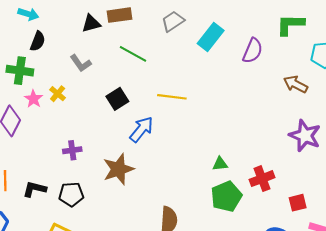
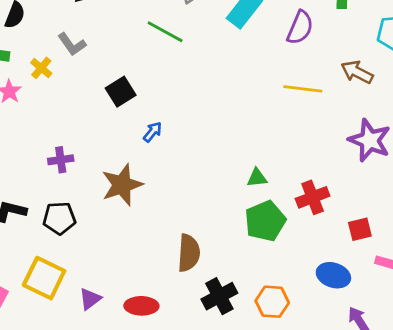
green line: (133, 54) -> (165, 32), moved
yellow cross: (58, 94) -> (41, 68), moved
yellow line: (172, 97) -> (303, 89), moved
blue arrow: (141, 129) -> (153, 132), size x0.6

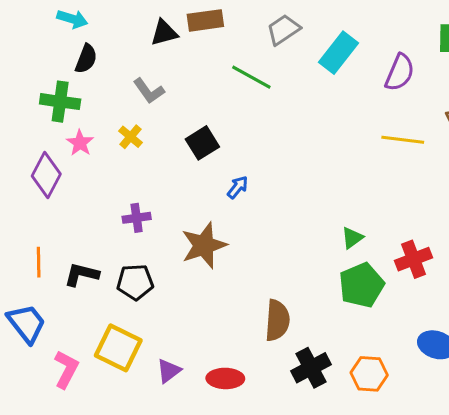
yellow cross: (41, 68) -> (130, 137), moved
green triangle: (257, 178) -> (352, 238), turned -30

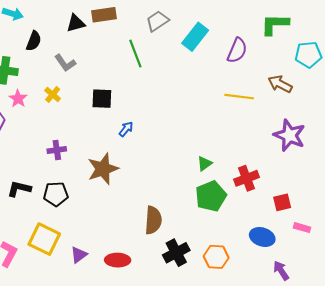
black semicircle: (86, 59) -> (34, 41), moved
green line: (251, 77) -> (135, 54), turned 40
black square: (202, 143) -> (102, 99), turned 35

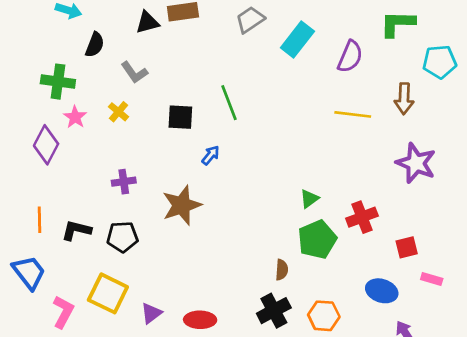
green line: (135, 54) -> (229, 103), moved
brown arrow: (280, 84) -> (404, 99), turned -115
brown semicircle: (153, 220) -> (282, 270), moved, size x0.6

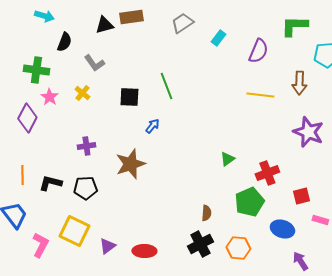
cyan rectangle: (297, 39) -> (218, 38), size x0.6
green pentagon: (317, 239) -> (249, 202), moved

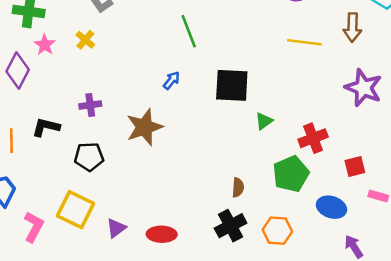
black square: (129, 97) -> (232, 85), moved, size x1.4
black L-shape: (50, 183) -> (46, 127), moved

